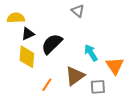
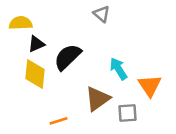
orange line: (47, 85) -> (58, 121), moved, turned 40

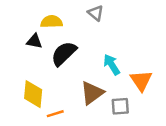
yellow semicircle: (21, 23) -> (52, 22), moved
black triangle: (36, 44) -> (34, 41), turned 35
yellow diamond: (35, 74) -> (33, 94), moved

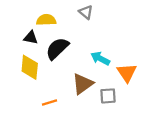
cyan arrow: (112, 65) -> (100, 58), turned -30
yellow diamond: (33, 94) -> (30, 67), moved

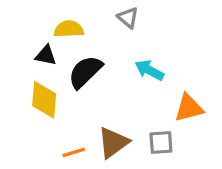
cyan arrow: (100, 58) -> (149, 70), moved
orange triangle: (127, 73) -> (189, 108), turned 50
brown triangle: (83, 84) -> (113, 143), moved

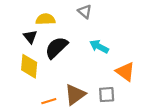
black triangle: (46, 55) -> (30, 37), turned 40
orange triangle: (189, 108) -> (125, 72), turned 50

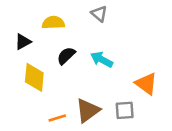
black triangle: (30, 37) -> (23, 42), moved, turned 40
cyan arrow: (99, 47) -> (102, 60), moved
black semicircle: (56, 48) -> (66, 56), size x0.7

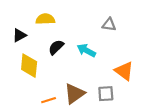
gray triangle: (99, 14) -> (109, 25), moved, turned -32

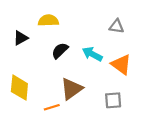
yellow diamond: (29, 66) -> (19, 88), moved
orange triangle: (124, 71) -> (121, 64), moved
brown triangle: (74, 94) -> (71, 89), moved

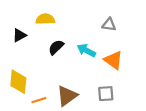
brown triangle: (71, 89) -> (67, 96), moved
orange line: (52, 107) -> (39, 100), moved

